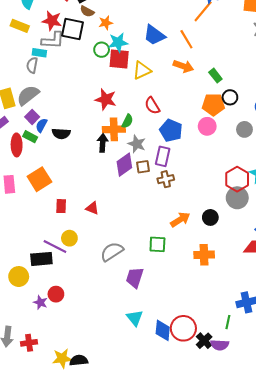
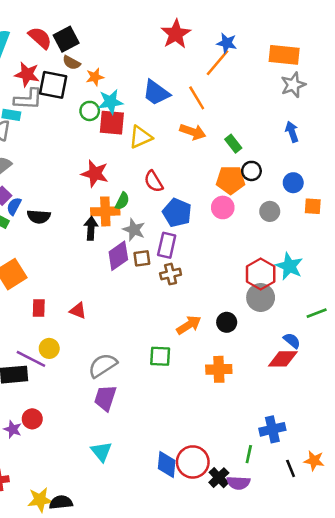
purple trapezoid: (135, 278) -> (105, 398), moved
cyan triangle: (135, 318) -> (101, 451), moved

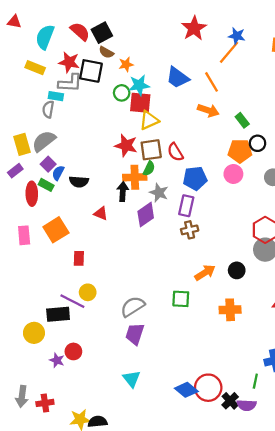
yellow triangle: (141, 137) -> (149, 120), moved
blue pentagon: (177, 213) -> (195, 178), turned -30
brown square: (142, 258) -> (151, 150), moved, size x1.5
red triangle: (78, 311) -> (101, 213), moved
blue diamond: (167, 465) -> (186, 390), turned -55

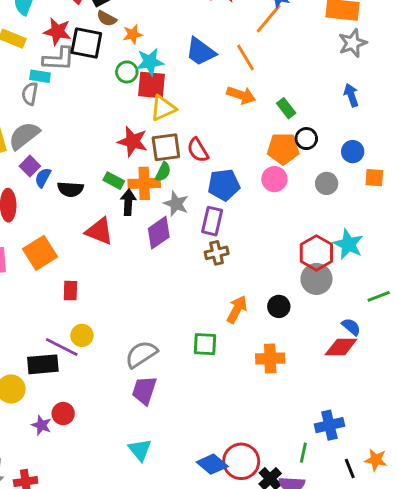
green rectangle: (46, 185) -> (114, 181), moved
red triangle: (101, 213) -> (99, 231), size x1.5
orange arrow: (205, 273) -> (237, 309), turned -30

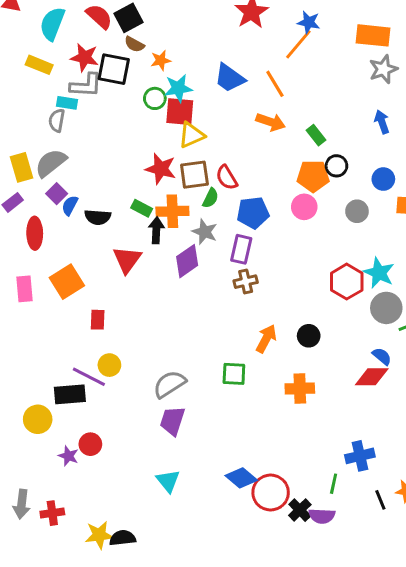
green semicircle: (163, 172) -> (211, 198), moved
red triangle: (99, 231) -> (127, 260), turned 44
gray circle: (316, 279) -> (386, 308), moved
blue diamond: (212, 464) -> (241, 478), moved

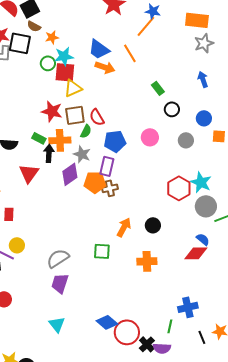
orange arrow: (271, 122) -> (105, 67), moved
orange pentagon: (313, 176) -> (95, 182), moved

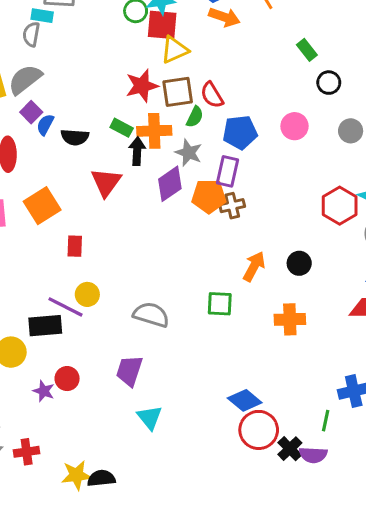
red star: (52, 111) -> (142, 86), turned -30
gray semicircle: (58, 258) -> (151, 315), turned 50
purple trapezoid: (60, 283) -> (129, 371), moved
blue diamond: (107, 322) -> (245, 400), moved

